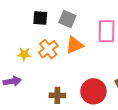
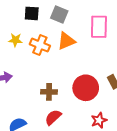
orange cross: (48, 49) -> (40, 45), turned -30
yellow star: (24, 54) -> (15, 40), moved

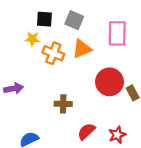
yellow star: (15, 40) -> (32, 39), moved
red circle: (86, 88) -> (109, 82), moved
red semicircle: (53, 117) -> (86, 131), moved

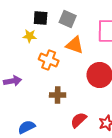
orange triangle: (82, 49) -> (75, 45), turned 42
orange cross: (53, 53) -> (49, 60), moved

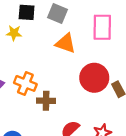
orange cross: (49, 60) -> (25, 83), moved

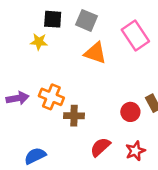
pink rectangle: (102, 27) -> (135, 35), turned -35
red circle: (94, 78) -> (130, 112), moved, size x0.6

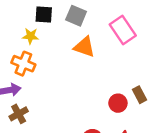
orange cross: (51, 97) -> (23, 64), moved
brown cross: (74, 116) -> (19, 114), moved, turned -30

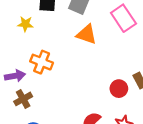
yellow star: (31, 36) -> (25, 24), moved
orange cross: (23, 64) -> (42, 62), moved

